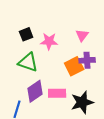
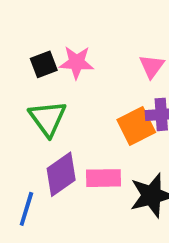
pink star: (49, 41) -> (77, 62), moved
green triangle: (28, 62) -> (48, 118), turned 35

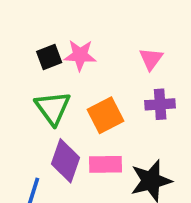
orange square: (136, 126) -> (106, 115), moved
purple diamond: (61, 174) -> (65, 161), turned -36

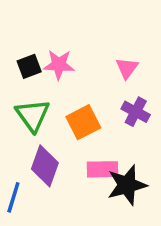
purple cross: (160, 104) -> (136, 112), turned 32
pink rectangle: (106, 164) -> (102, 169), moved

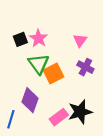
pink star: (59, 65) -> (39, 38), turned 30
green triangle: (33, 115) -> (39, 64), moved
pink rectangle: (102, 169) -> (59, 117), moved, turned -36

